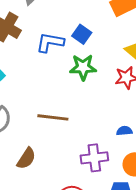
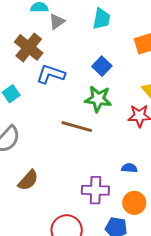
blue L-shape: (50, 42) -> (51, 74), moved
brown line: (53, 117) -> (77, 127), moved

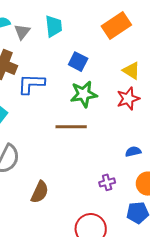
cyan trapezoid: (102, 19) -> (54, 26), moved
purple cross: (95, 190) -> (107, 182), size x0.6

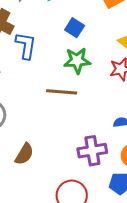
blue L-shape: (31, 84) -> (26, 46), turned 92
purple cross: (107, 182) -> (92, 151), size x1.8

